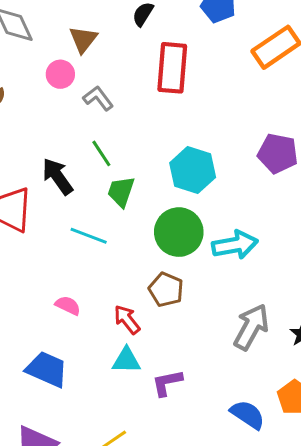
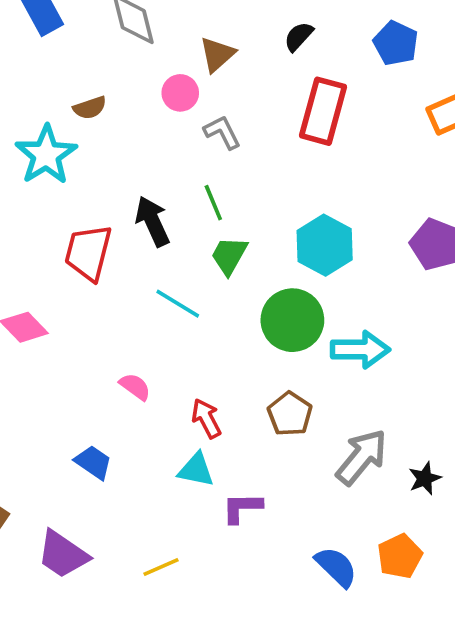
brown pentagon: (166, 290) -> (290, 414), moved
blue trapezoid: (47, 369) -> (93, 462), size x0.7

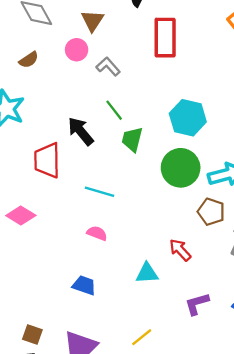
brown semicircle: (90, 108) -> (29, 60), moved
cyan line: (178, 304) -> (100, 192), moved
brown pentagon: (290, 414) -> (211, 212), moved
red arrow: (206, 418) -> (180, 250), moved
purple L-shape: (242, 508) -> (197, 304), moved

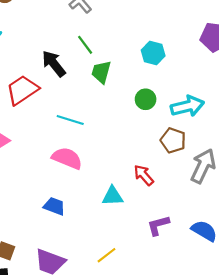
cyan hexagon: (188, 118) -> (153, 53), size x0.7
red trapezoid: (47, 160) -> (22, 90), turned 56
green circle: (181, 168) -> (146, 99), size x0.6
pink semicircle: (97, 233) -> (67, 158), size x1.6

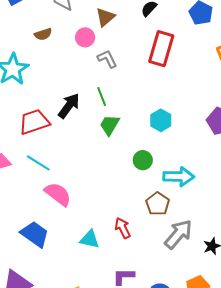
black arrow: (54, 64) -> (69, 106), turned 60
cyan line: (70, 120) -> (38, 163), moved
blue trapezoid: (54, 206) -> (35, 234), size x1.4

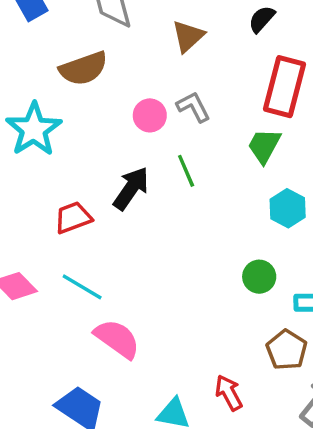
brown semicircle: (43, 34) -> (83, 68), size x1.6
pink circle: (85, 37) -> (150, 115), moved
red trapezoid: (34, 122) -> (73, 218), size x0.7
green trapezoid: (110, 125) -> (264, 146), moved

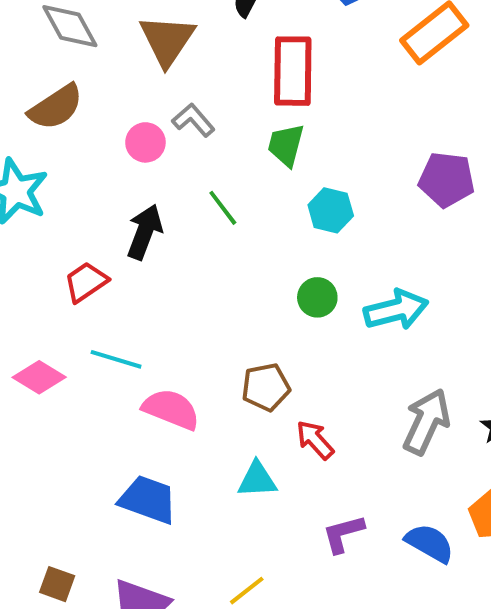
brown triangle: (188, 36) -> (167, 40), size x1.4
green line: (186, 171) -> (223, 208), moved
brown pentagon: (287, 350) -> (266, 387), moved, turned -30

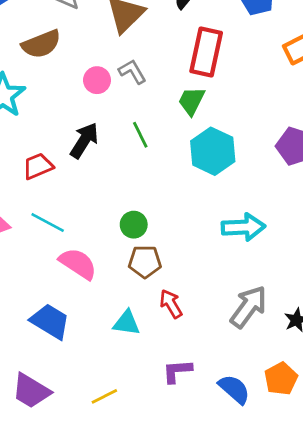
cyan hexagon: (331, 210) -> (213, 151), size x1.5
green circle: (317, 297) -> (134, 225), moved

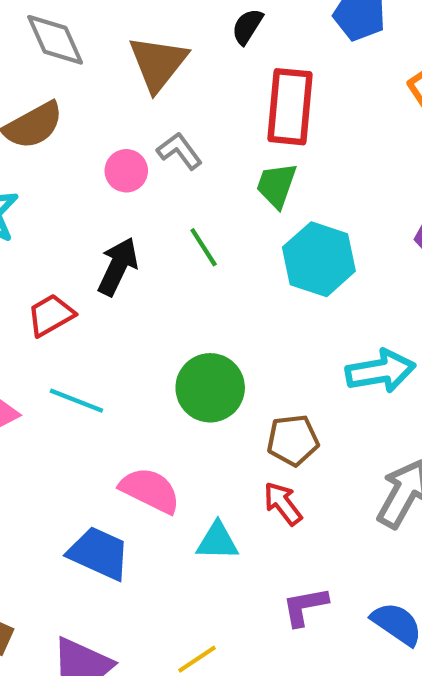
green circle: (134, 225) -> (210, 388), size x1.6
brown pentagon: (145, 262) -> (293, 440), moved
pink semicircle: (78, 264) -> (150, 490), moved

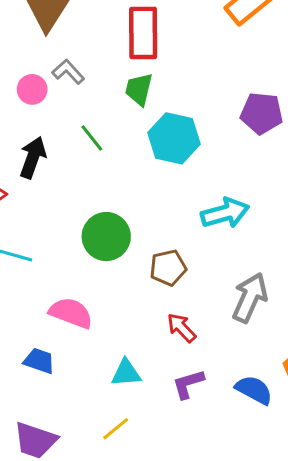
red arrow: (283, 504) -> (181, 328), moved
cyan triangle: (217, 541) -> (126, 373), moved
blue trapezoid: (99, 553) -> (39, 361), size x0.7

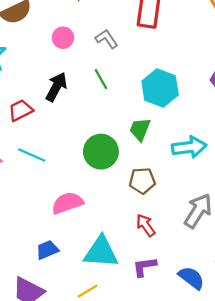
gray L-shape: (68, 72) -> (107, 39), moved
green trapezoid: (139, 89) -> (140, 129), moved
pink semicircle: (71, 313) -> (67, 203), turned -48
blue trapezoid: (39, 361) -> (47, 250), moved, turned -50
cyan triangle: (126, 373) -> (101, 252), size x1.6

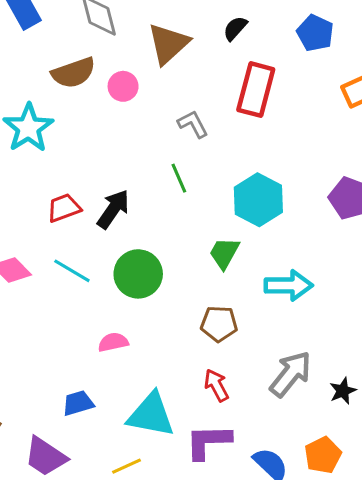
pink circle: (63, 38) -> (123, 86), moved
black arrow: (56, 87) -> (113, 209), moved
green circle: (101, 152) -> (138, 274), moved
pink semicircle: (67, 203) -> (113, 342), size x0.7
purple L-shape: (144, 267) -> (208, 442), size x1.4

